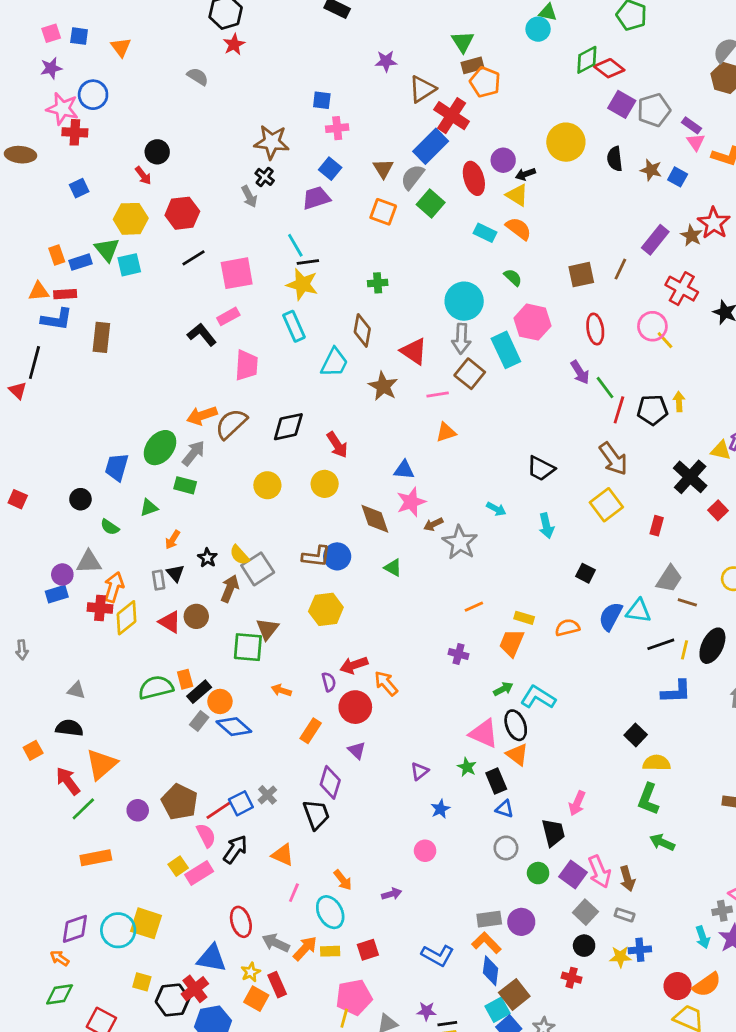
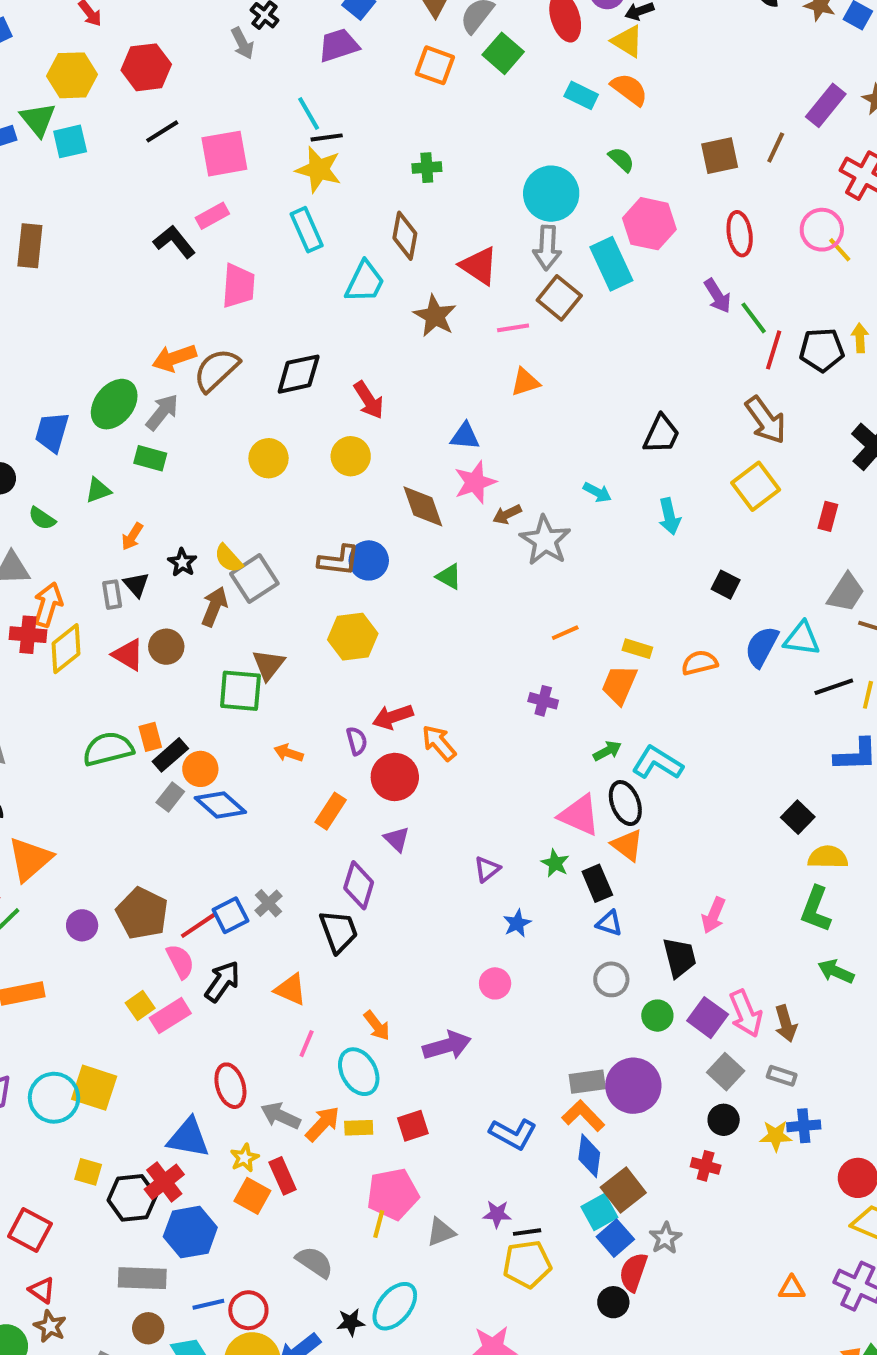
black trapezoid: (541, 469) -> (661, 434), turned -92
purple arrow: (392, 894) -> (447, 1046), size x1.6
purple circle: (521, 922) -> (633, 1086), size x1.4

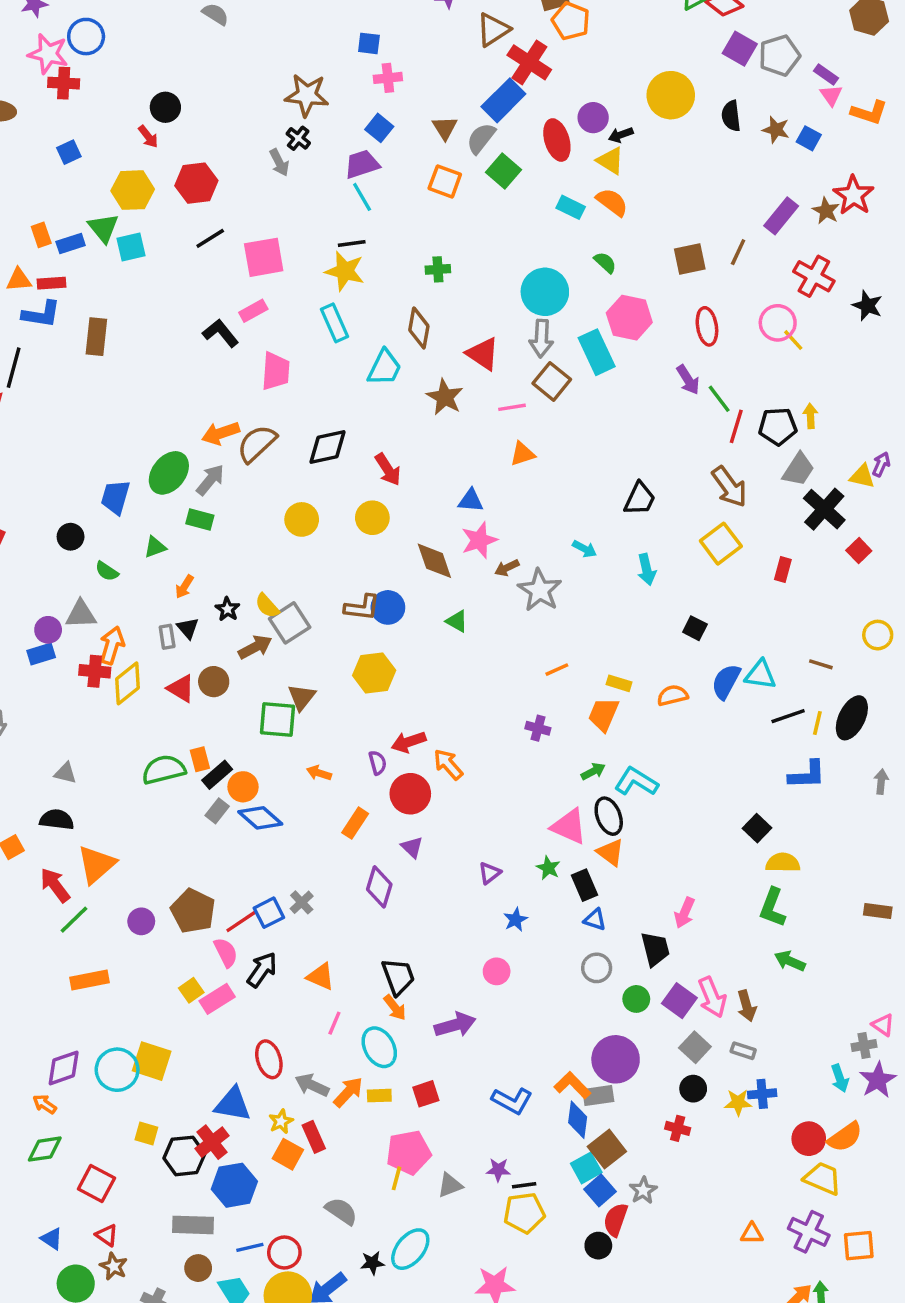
cyan line: (309, 113) -> (362, 197), moved
gray trapezoid: (846, 593) -> (798, 469), moved
brown arrow: (214, 607) -> (255, 647), turned 40
black trapezoid: (339, 931) -> (398, 977), moved
gray rectangle: (587, 1082) -> (598, 1096), moved

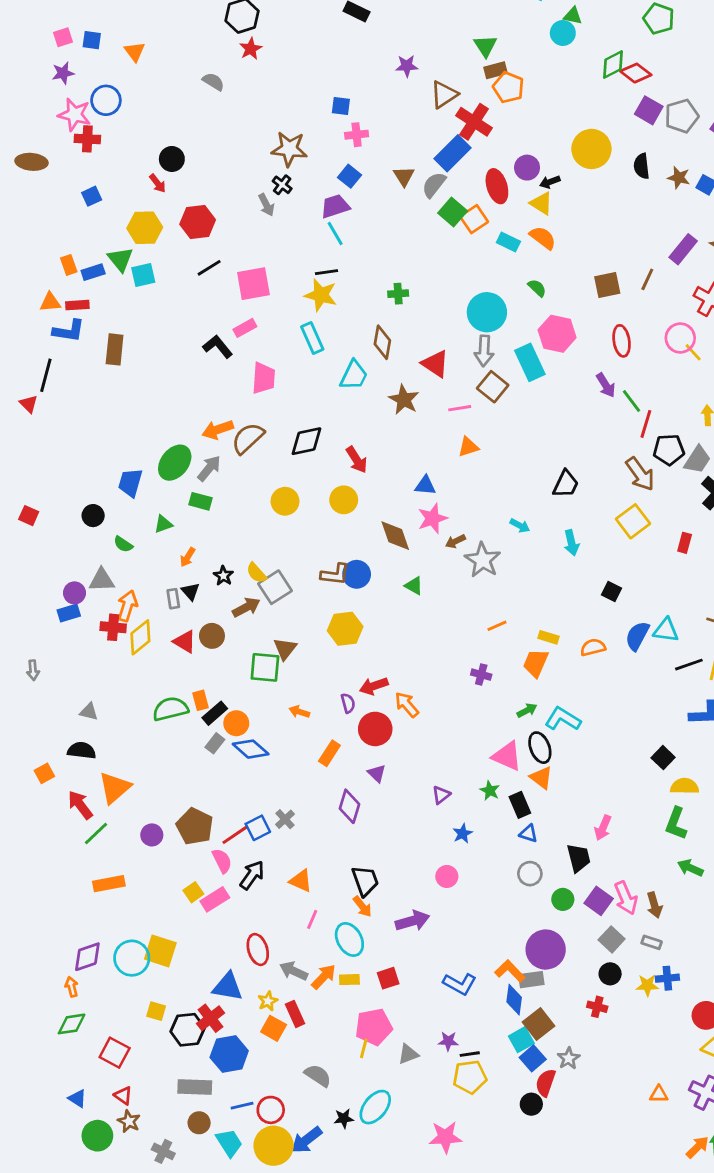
orange square: (445, 181) -> (474, 219), moved, turned 36
black pentagon: (778, 426) -> (669, 450), moved
orange arrow: (45, 1104) -> (72, 987), turned 42

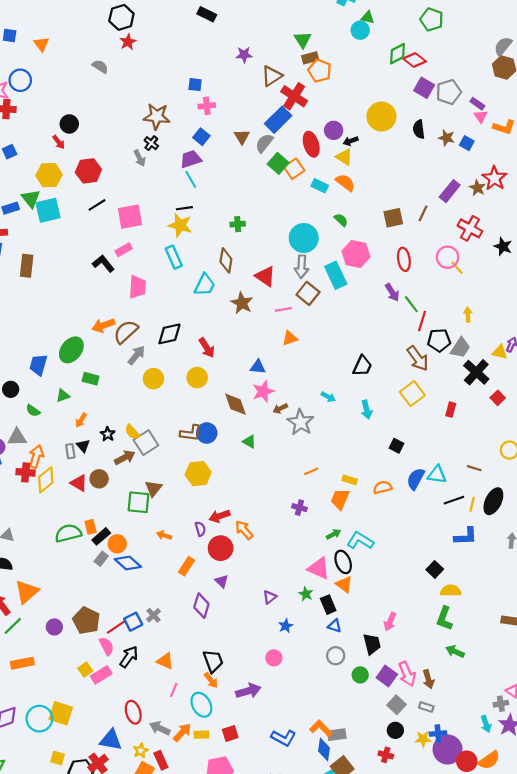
cyan square: (143, 275) -> (48, 210), size x1.4
gray arrow: (209, 468) -> (136, 355), moved
purple circle: (546, 950) -> (448, 750), moved

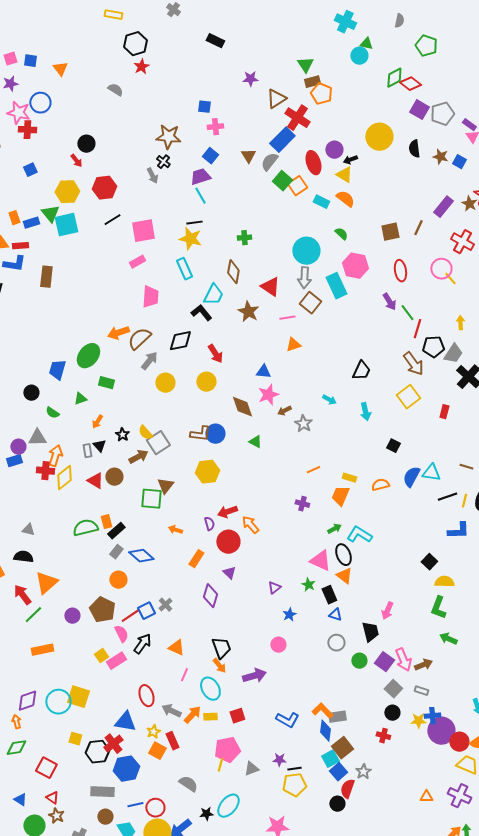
black L-shape: (103, 264) -> (201, 313), moved
gray star: (301, 422) -> (303, 424), size x0.7
orange circle: (117, 544) -> (118, 580), moved
brown arrow: (428, 679) -> (423, 665), turned -96

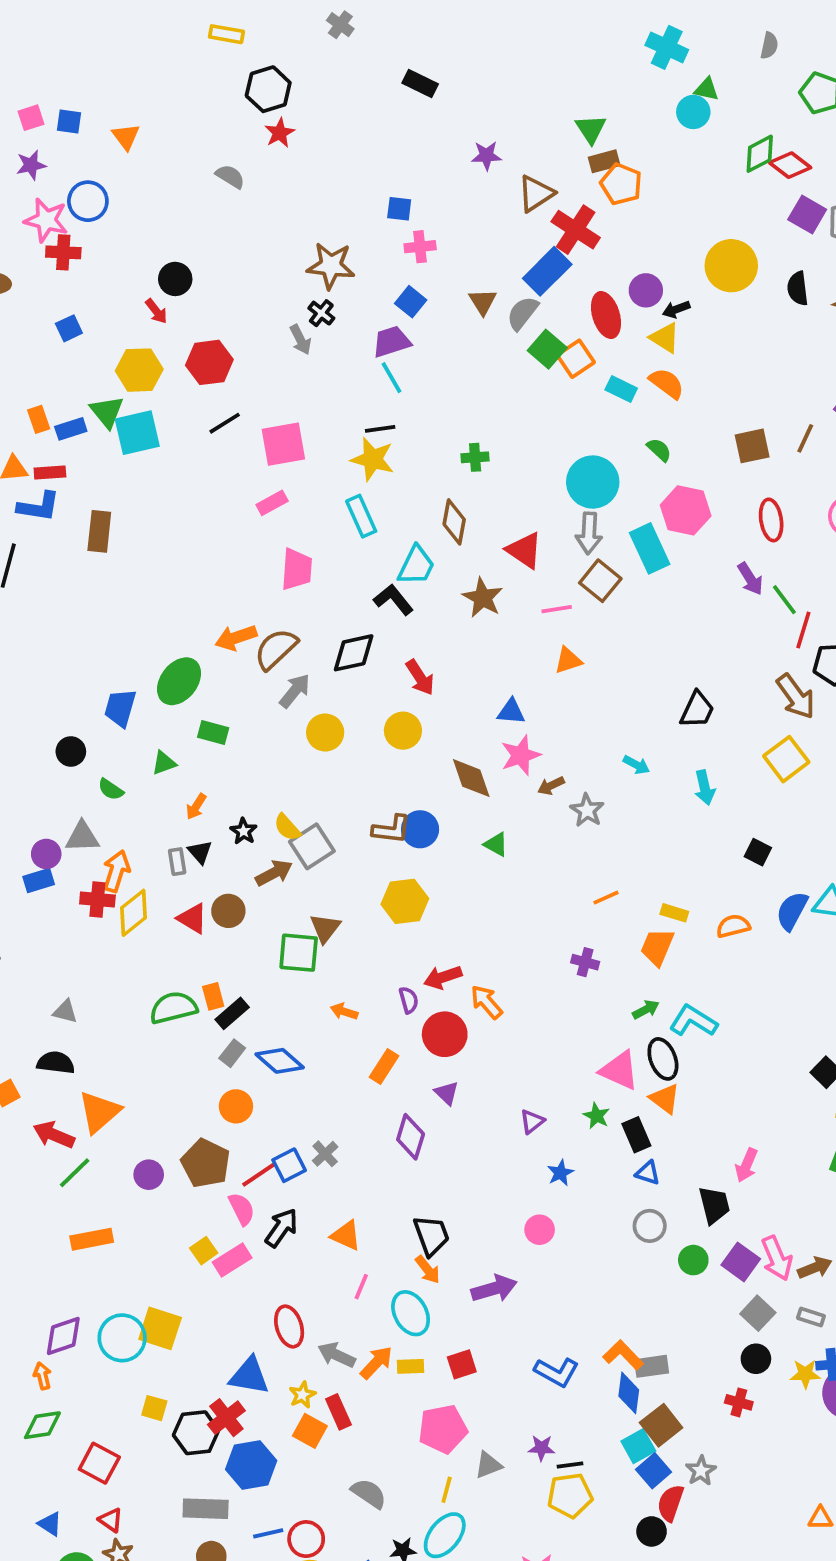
red arrow: (22, 595) -> (54, 1135), turned -30
yellow line: (220, 765) -> (447, 1490), moved

